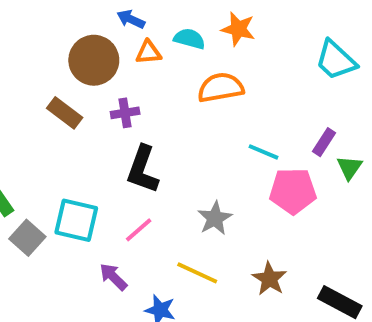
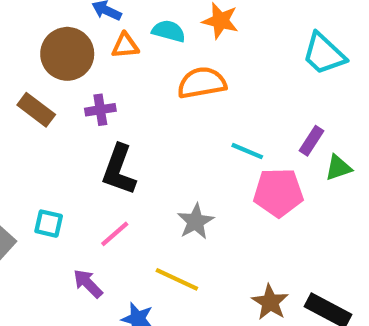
green triangle: (349, 168) -> (338, 168), turned 36
cyan square: (76, 220) -> (49, 224), size x0.6
brown star: (269, 279) -> (270, 302), moved

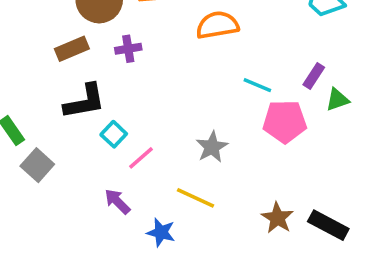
brown rectangle: (36, 110) -> (72, 49), turned -60
black L-shape: (119, 170) -> (85, 101), moved, turned -120
cyan square: (49, 224) -> (114, 134), moved, turned 30

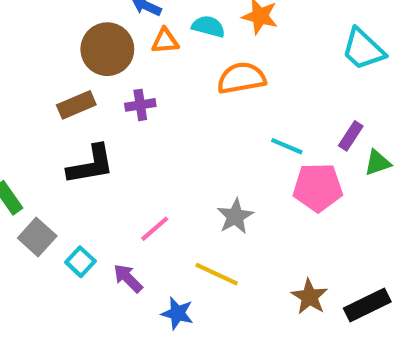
cyan square: (114, 134) -> (80, 262), moved
black rectangle: (328, 225) -> (367, 305), turned -54

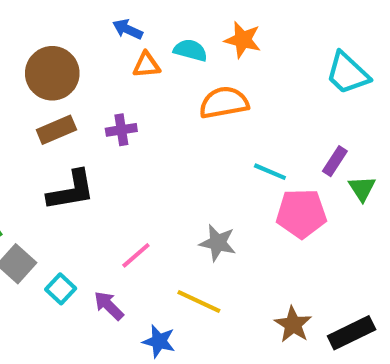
brown circle: (107, 49) -> (52, 73), moved
green triangle: (378, 163) -> (362, 188), turned -44
gray star: (235, 216) -> (218, 243), turned -30

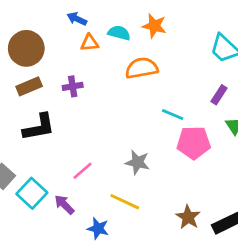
purple rectangle: (335, 161) -> (219, 95), moved
cyan square: (61, 289) -> (32, 193), size x1.5

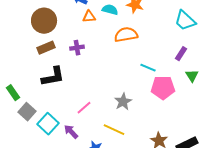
gray star: (137, 162) -> (123, 102), turned 30

